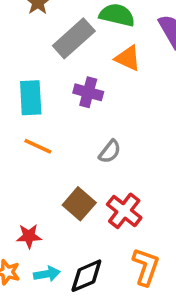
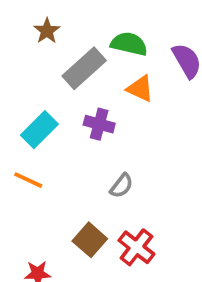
cyan rectangle: (31, 98) -> (39, 130), turned 48
orange line: (38, 146) -> (28, 180), moved

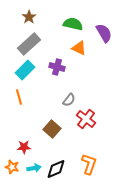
gray rectangle: (84, 68) -> (29, 44), moved
orange line: (28, 180) -> (19, 97), turned 49
red cross: (136, 247) -> (86, 119), moved

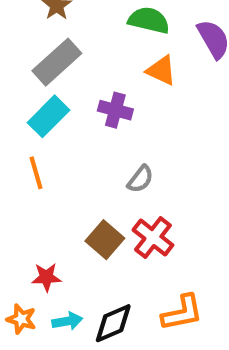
red cross: (86, 119) -> (153, 238), moved
orange L-shape: (89, 164) -> (182, 313), turned 60

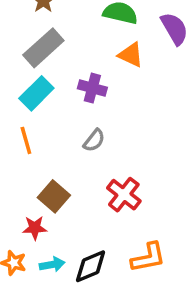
gray semicircle: (140, 179) -> (94, 140), moved
brown square: (105, 240) -> (54, 196), moved

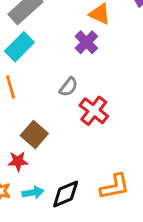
purple cross: (92, 88) -> (86, 42), moved, turned 30
red cross: (124, 195) -> (94, 111), moved

